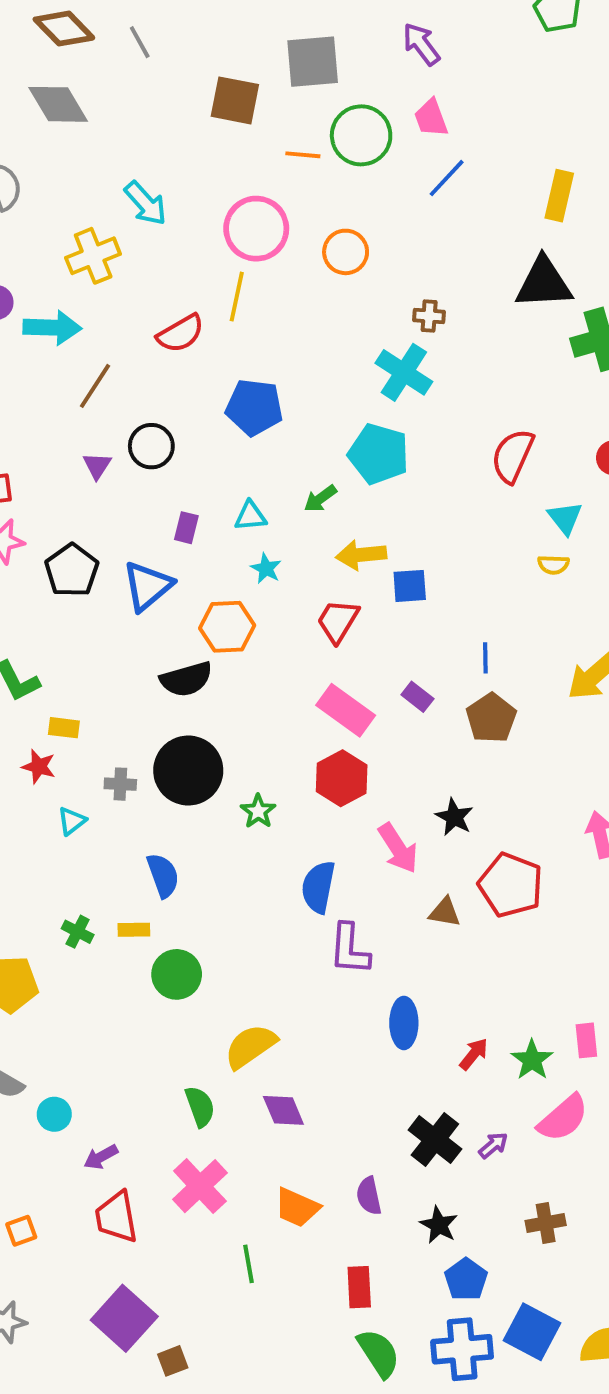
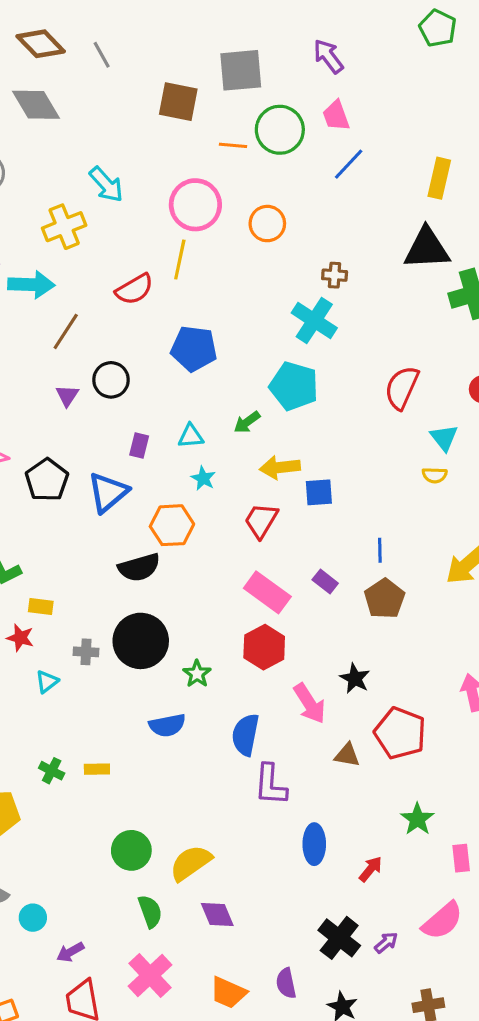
blue semicircle: (163, 875) -> (167, 725), moved, turned 99
green circle: (177, 974) -> (131, 850), moved
green star: (532, 1060) -> (417, 819), moved

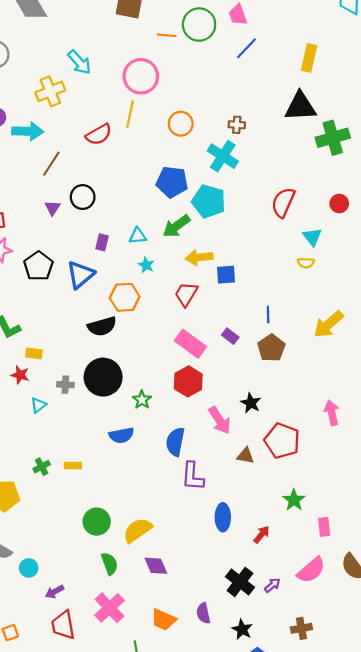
orange circle: (267, 224) -> (181, 124), moved
blue pentagon: (194, 349) -> (172, 182), moved
green arrow: (247, 422) -> (176, 226), size x1.5
green cross: (52, 771) -> (42, 467), turned 35

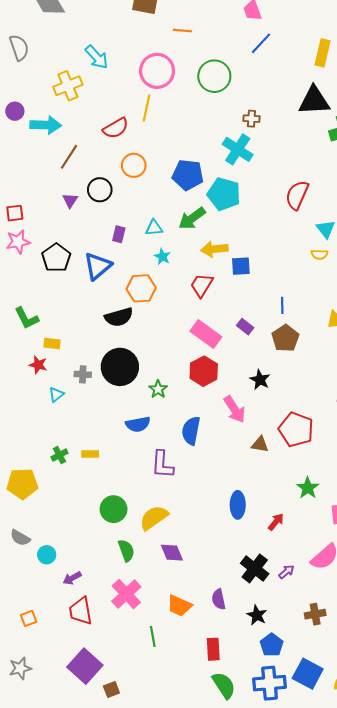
green circle: (199, 25) -> (214, 76), moved
orange circle: (181, 124) -> (134, 165), moved
black star: (251, 403) -> (260, 380), moved
purple L-shape: (193, 476) -> (162, 465), moved

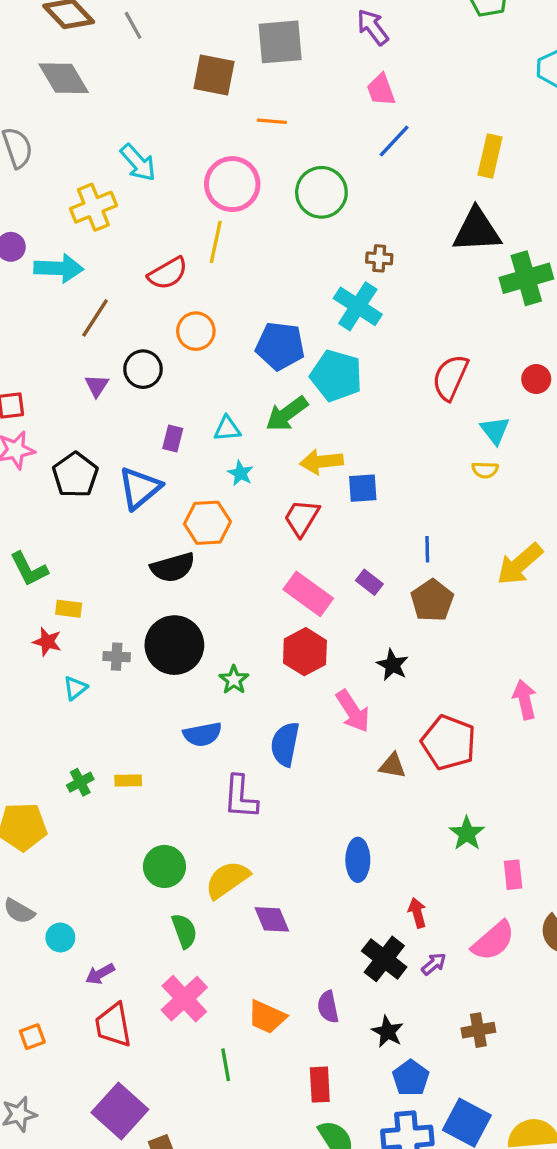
red arrow: (276, 522) -> (417, 913), moved, turned -54
purple diamond: (172, 553) -> (272, 919), moved

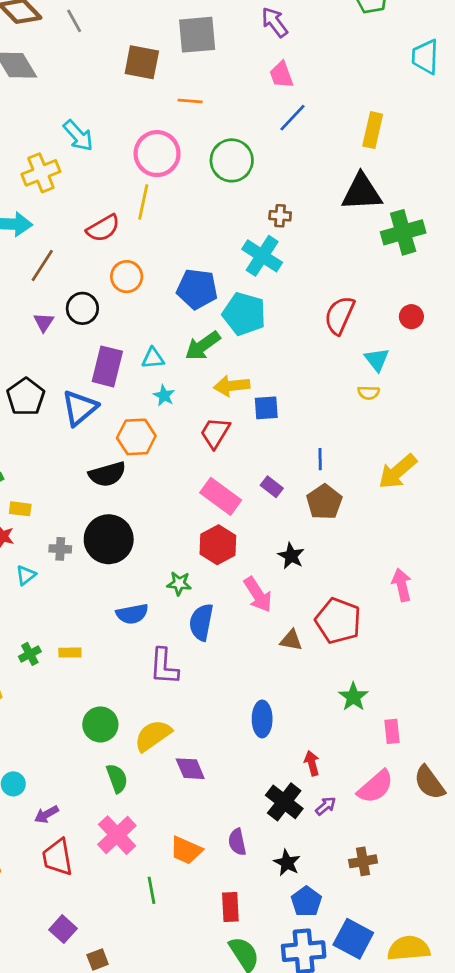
purple rectangle: (173, 439) -> (107, 366), size x1.8
green star: (234, 680) -> (179, 583), moved, turned -30
purple square: (120, 1111) -> (63, 929), size x0.6

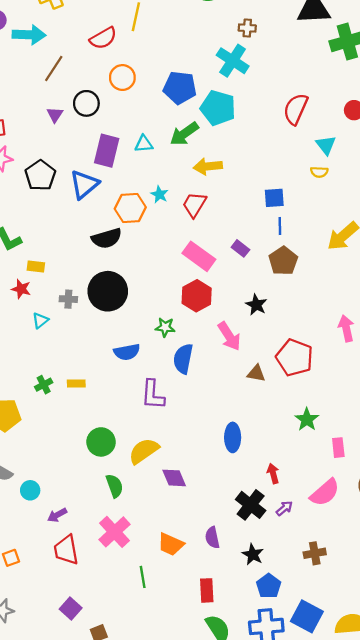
cyan star: (164, 395) -> (159, 194), moved
blue square: (266, 408) -> (274, 198), moved

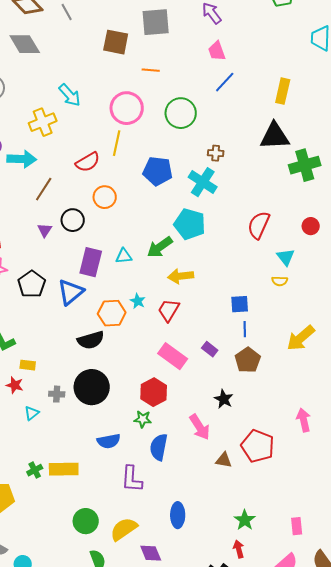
blue pentagon: (180, 88) -> (158, 171), moved
red hexagon: (197, 296) -> (154, 392), moved
yellow rectangle: (76, 383) -> (64, 469), size x1.8
green star: (307, 419) -> (245, 520), moved
blue ellipse: (233, 437) -> (178, 515), moved

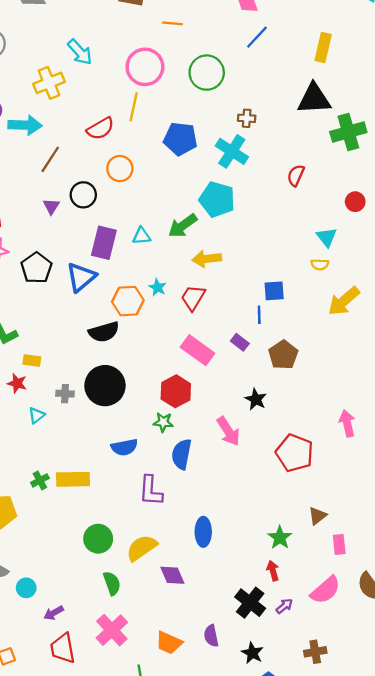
red semicircle: (259, 225) -> (296, 175), moved, size x0.7
blue line: (245, 329) -> (259, 315), moved
yellow arrow: (301, 338) -> (344, 301), moved
brown triangle: (224, 460) -> (317, 516), moved, turned -48

